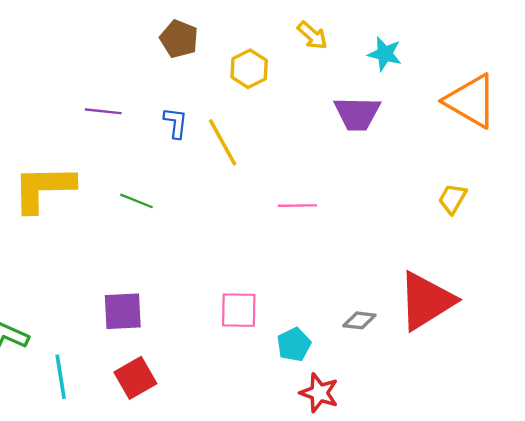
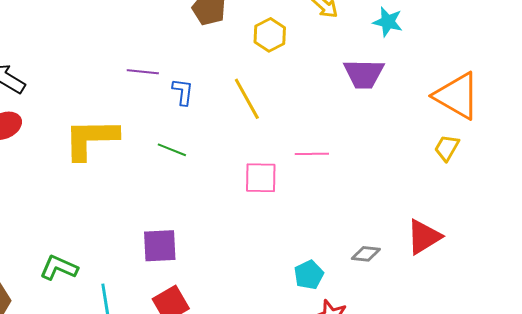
orange triangle: (471, 101) -> (457, 96), moved
blue L-shape: (176, 123) -> (183, 92), moved
red triangle: (426, 301) -> (424, 237), size x0.7
pink square: (239, 310) -> (261, 178), moved

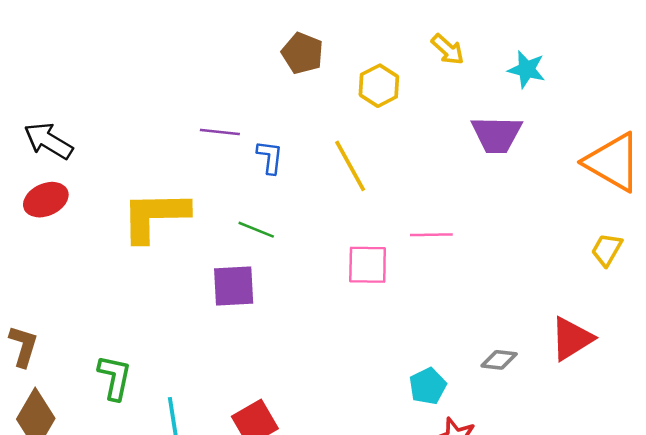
yellow trapezoid: (447, 148) -> (607, 250), moved
purple square: (160, 246) -> (234, 286), moved
green L-shape: (59, 268) -> (115, 377), turned 78

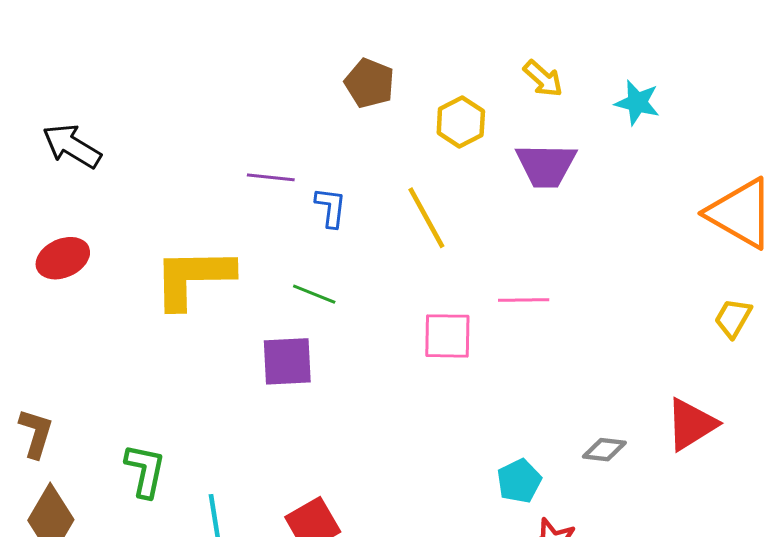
purple trapezoid: (497, 135) -> (546, 165), moved
black arrow: (48, 141) -> (72, 146), moved

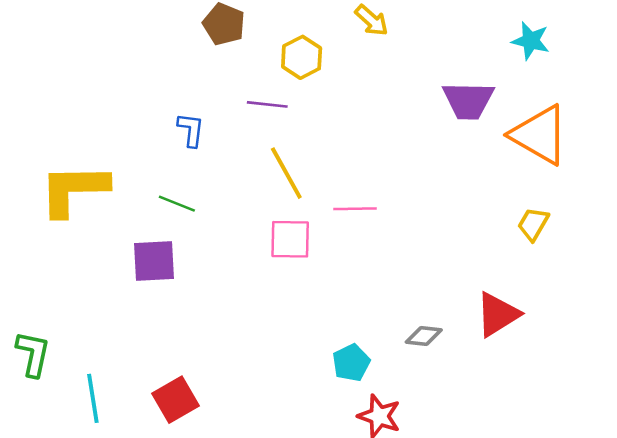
cyan star: (637, 103) -> (531, 41), moved
purple trapezoid: (546, 165) -> (468, 101), moved
purple line: (271, 177) -> (267, 104), moved
yellow line: (426, 218) -> (286, 173), moved

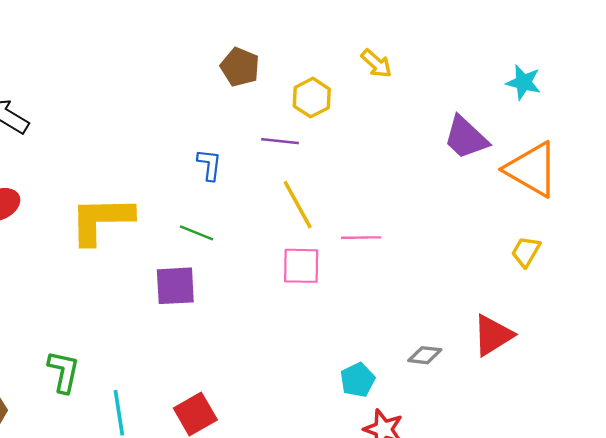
purple trapezoid: (468, 101) -> (466, 138), turned 42

